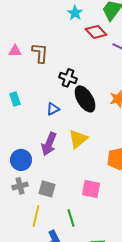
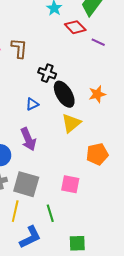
yellow triangle: (78, 139) -> (71, 123), moved
purple arrow: (49, 144) -> (28, 139), turned -45
gray square: (47, 189) -> (26, 184), size x1.5

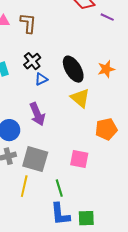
black cross: (47, 73) -> (32, 61), moved, turned 30
yellow triangle: (71, 123) -> (80, 98), turned -40
blue L-shape: (30, 237) -> (60, 214), moved, turned 110

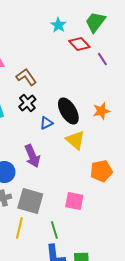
purple line: (107, 17) -> (102, 59), turned 32
brown L-shape: (28, 23) -> (26, 77), moved, turned -40
blue triangle: (41, 79) -> (46, 123), moved

